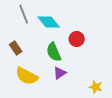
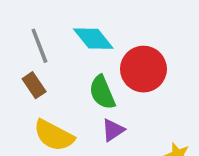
gray line: (24, 14) -> (39, 46), moved
red circle: (77, 39) -> (143, 69), size x1.6

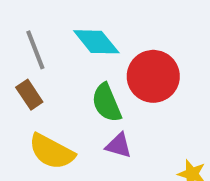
purple triangle: (113, 130) -> (119, 145), turned 50

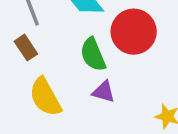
yellow semicircle: (52, 152) -> (45, 97), turned 33

